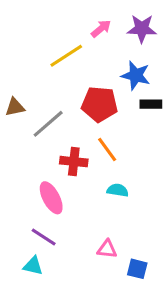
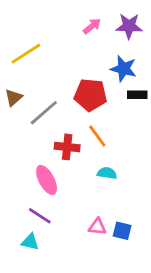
yellow line: (66, 56) -> (26, 54), moved
brown triangle: (15, 107) -> (14, 98), turned -30
blue square: (137, 269) -> (122, 231), moved

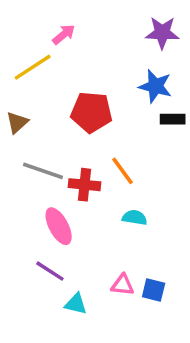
pink arrow: (92, 26) -> (64, 34), moved
red pentagon: (91, 95) -> (91, 112), moved
gray line: (44, 113) -> (43, 171), moved, turned 60
cyan triangle: (30, 242) -> (76, 304), moved

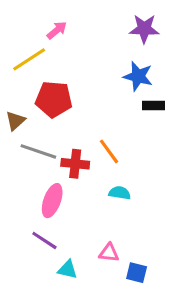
red pentagon: (91, 112) -> (54, 99), moved
brown triangle: (17, 123) -> (15, 121), moved
pink ellipse: (59, 226) -> (52, 201), turned 48
blue square: (154, 290) -> (137, 273), moved

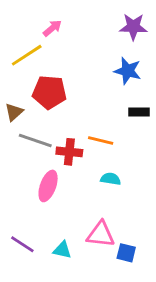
black rectangle: (153, 105) -> (139, 112), moved
orange line: (109, 151) -> (101, 140), turned -40
purple line: (44, 240) -> (22, 244), moved
pink triangle: (109, 253) -> (101, 234), size x1.5

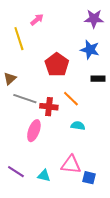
yellow line: (27, 55) -> (19, 39), turned -75
red pentagon: (49, 92) -> (57, 65), moved, turned 30
orange line: (101, 140) -> (71, 99), turned 30

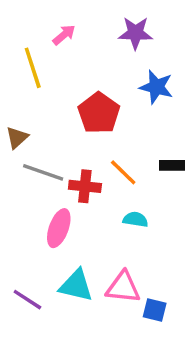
purple star: (94, 19) -> (135, 33), moved
black rectangle: (98, 79) -> (172, 165), moved
cyan triangle: (44, 176) -> (76, 286), moved, size x1.5

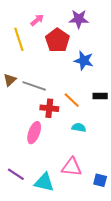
blue star: (156, 87) -> (84, 61), moved
red pentagon: (99, 113) -> (57, 40), moved
gray line: (43, 172) -> (34, 86), moved
cyan triangle: (76, 286) -> (44, 182), moved
blue square: (155, 310) -> (100, 180), moved

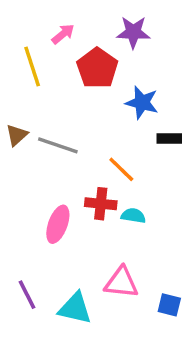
black rectangle: (100, 96) -> (169, 139), moved
red cross: (49, 108) -> (101, 204), moved
purple line: (16, 174) -> (27, 295), turned 30

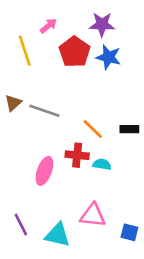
blue star: (142, 103) -> (108, 57), moved
black rectangle: (169, 139) -> (129, 129), moved

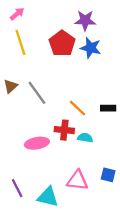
pink arrow: (48, 26) -> (17, 14), moved
gray line: (44, 111) -> (37, 93), turned 35
pink ellipse: (44, 171) -> (37, 143), turned 60
blue square: (129, 232) -> (108, 175), moved

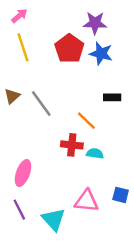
black rectangle: (108, 108) -> (112, 97), moved
pink ellipse: (37, 143) -> (23, 173), moved, turned -60
cyan triangle: (48, 197) -> (53, 219), turned 35

